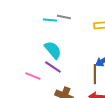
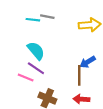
pink line: (33, 76) -> (26, 77), moved

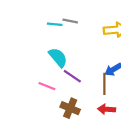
purple line: (36, 68) -> (72, 76), moved

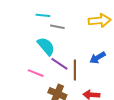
gray line: (70, 21) -> (57, 27), moved
brown line: (104, 84) -> (75, 70), moved

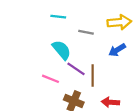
gray line: (57, 27) -> (86, 32), moved
blue arrow: (98, 58) -> (117, 50), moved

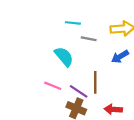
cyan line: (58, 17) -> (73, 23), moved
purple line: (76, 69) -> (79, 91), moved

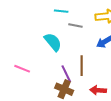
pink line: (53, 86) -> (22, 69), moved
purple line: (79, 91) -> (66, 74), turned 30

